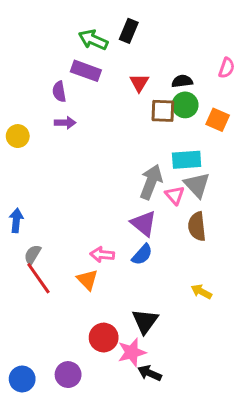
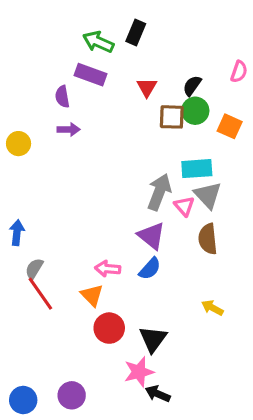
black semicircle: (182, 81) -> (192, 86), turned -48
red circle: (104, 338) -> (109, 328), moved

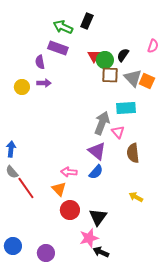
green circle: (195, 111) -> (105, 60), moved
yellow circle: (19, 144) -> (22, 87), moved
gray triangle: (208, 195) -> (133, 78), moved
gray semicircle: (34, 269) -> (12, 172), moved, turned -72
blue circle: (23, 400) -> (13, 246), moved

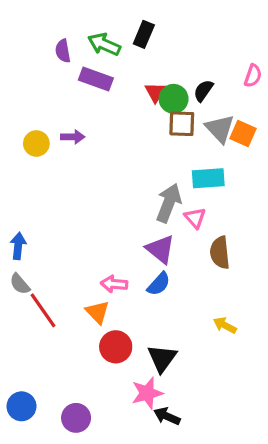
purple semicircle: (40, 62) -> (63, 51), moved

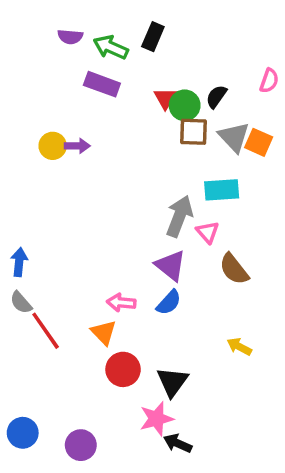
purple semicircle: (63, 51) -> (70, 37), moved, turned -75
yellow circle: (36, 143) -> (53, 146), moved
brown semicircle: (220, 253) -> (234, 269), turned -32

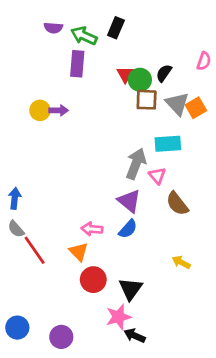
purple rectangle: (102, 84) -> (77, 64), turned 75
orange square: (259, 142) -> (196, 108), turned 36

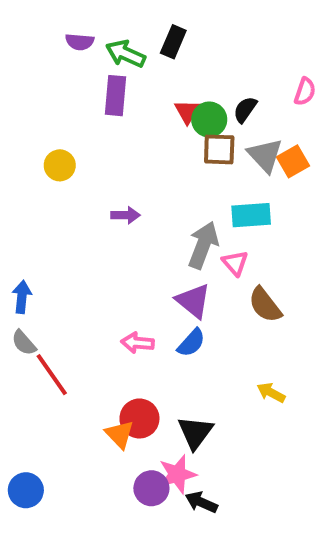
purple arrow: (59, 110) -> (126, 215), moved
orange triangle: (79, 252) -> (120, 434), moved
purple circle: (61, 337) -> (151, 488), moved

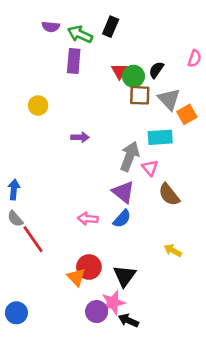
orange square: (293, 161) -> (187, 114), moved

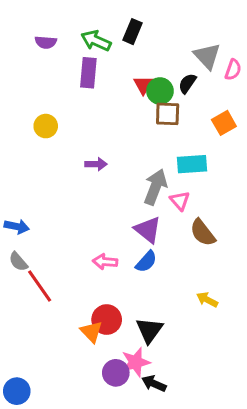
purple semicircle: (51, 27) -> (46, 42), moved
gray triangle: (169, 99) -> (207, 56), moved
orange square: (187, 114) -> (224, 123), moved
blue arrow: (14, 189) -> (17, 227), turned 96
blue circle: (16, 313) -> (17, 391), moved

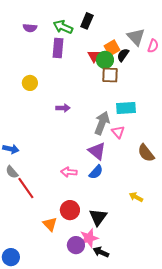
orange square: (224, 123) -> (112, 48), moved
brown semicircle: (203, 233) -> (146, 153), moved
orange triangle: (91, 332) -> (50, 224), moved

